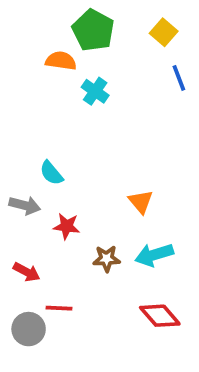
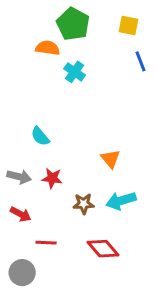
yellow square: (164, 32) -> (128, 25), turned -30
gray arrow: (25, 205) -> (19, 177), moved
red diamond: (160, 316) -> (103, 249), moved
gray circle: (29, 329) -> (22, 273), moved

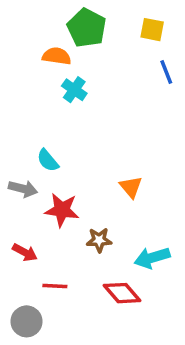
cyan cross: (75, 72) -> (74, 90), moved
gray arrow: (19, 177) -> (23, 189), moved
red star: (52, 178) -> (62, 210), size x1.4
cyan arrow: (121, 201) -> (152, 258), moved

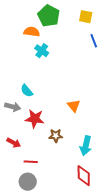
cyan arrow: (152, 258) -> (86, 146), turned -60
red diamond: (122, 293) -> (84, 176), moved, turned 40
gray circle: (27, 321) -> (28, 182), moved

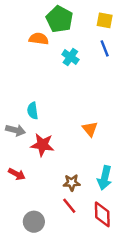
blue line: (94, 41) -> (105, 48), moved
cyan cross: (42, 51) -> (70, 57), moved
cyan semicircle: (27, 91) -> (33, 111), turned 32
brown star: (56, 136) -> (72, 183), moved
red line: (31, 162) -> (69, 206), moved, turned 48

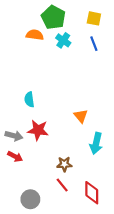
cyan cross: (70, 57) -> (63, 40), moved
gray arrow: (16, 130) -> (14, 136), moved
cyan arrow: (105, 178) -> (96, 143), moved

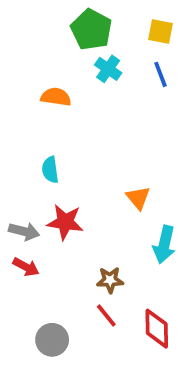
orange semicircle: (35, 35) -> (56, 97), moved

